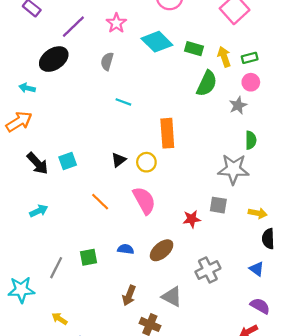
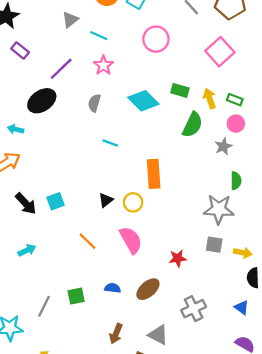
cyan diamond: (157, 42) -> (143, 101), moved
green rectangle: (250, 58) -> (235, 100), turned 35
gray square: (218, 205) -> (214, 245), moved

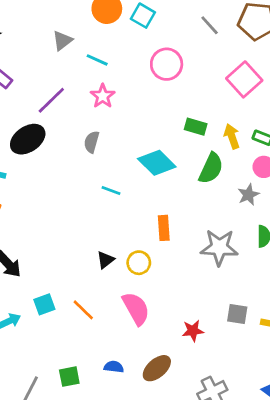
cyan diamond: (143, 101) -> (157, 163), moved
orange rectangle: (154, 174) -> (164, 228), size x0.7
cyan square: (55, 201) -> (44, 304), moved
gray star: (219, 209) -> (219, 247), moved

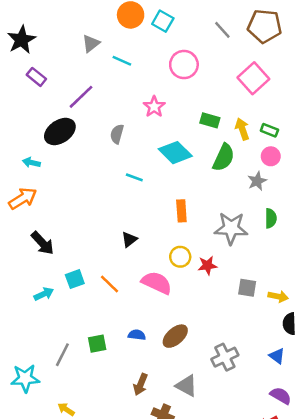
pink star: (103, 96) -> (154, 107), moved
yellow circle: (139, 263) -> (180, 257), moved
pink semicircle: (136, 308) -> (157, 283), turned -36
red star: (193, 331) -> (207, 265), moved

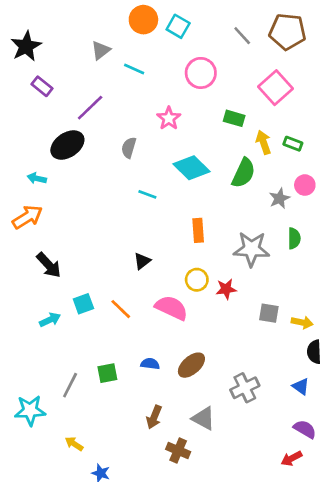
green rectangle: (210, 120) -> (234, 118), moved
pink circle: (271, 156) -> (305, 185), moved

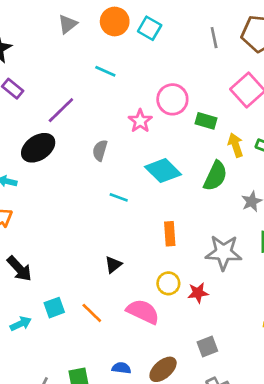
gray line: (242, 36) -> (214, 38), turned 30
gray triangle: (101, 50) -> (68, 24), moved
pink circle: (201, 73) -> (172, 99), moved
gray square: (269, 313) -> (207, 346), moved, turned -30

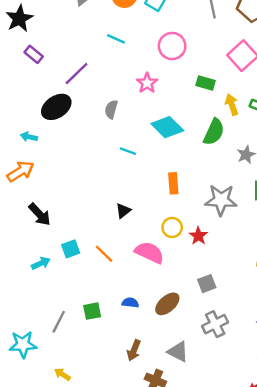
pink circle: (172, 99) -> (172, 46), moved
red star: (198, 293) -> (198, 236), turned -30

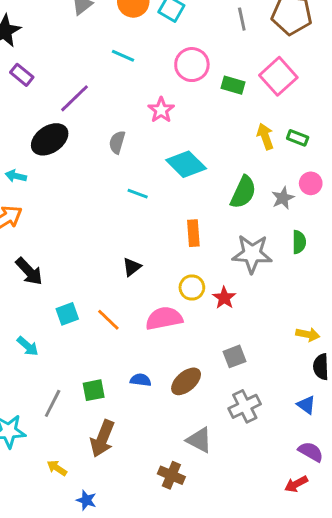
green rectangle: (206, 83) -> (233, 85), moved
green semicircle: (214, 132) -> (243, 192), moved
pink semicircle: (149, 253) -> (164, 318), turned -36
cyan arrow: (41, 263) -> (28, 346), moved, turned 66
brown arrow: (134, 350) -> (102, 439), moved, size x1.4

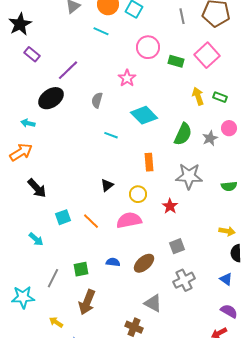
cyan line: (123, 56) -> (101, 31), moved
green semicircle: (299, 242) -> (229, 186), moved, turned 84
yellow circle: (192, 287) -> (138, 194), moved

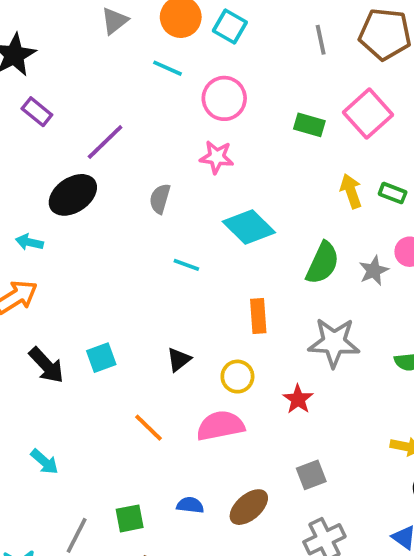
pink circle: (148, 47) -> (224, 98), moved
pink star: (127, 78) -> (217, 157), turned -30
cyan square: (63, 217) -> (101, 358), moved

